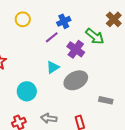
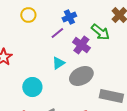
gray rectangle: (106, 100) -> (111, 96), size x1.6

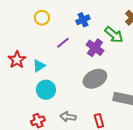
purple line: (57, 33) -> (63, 43), moved
cyan triangle: (58, 63) -> (39, 66), moved

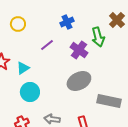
yellow circle: (42, 18) -> (18, 24), moved
green arrow: (114, 35) -> (98, 37), turned 36

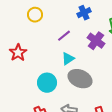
cyan triangle: (23, 68) -> (68, 59), moved
gray ellipse: (79, 81) -> (80, 79), moved, turned 50

